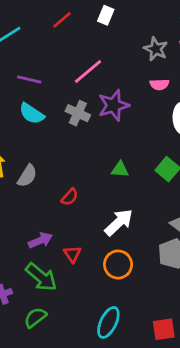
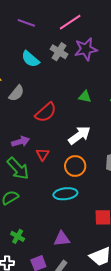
cyan semicircle: (32, 114) -> (30, 59), moved
red semicircle: (70, 197) -> (46, 112), size x1.6
cyan ellipse: (108, 322) -> (65, 194), moved, turned 50

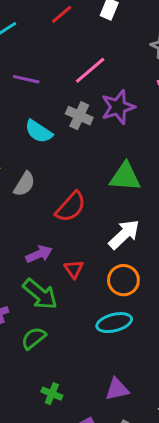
green triangle: (85, 97) -> (125, 177), size x1.6

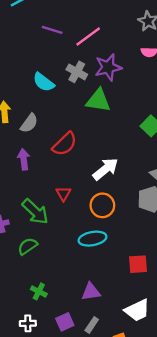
purple line: (26, 79) -> (52, 30), moved
green triangle: (125, 177) -> (98, 101), moved
purple arrow: (39, 254) -> (24, 159), moved, turned -78

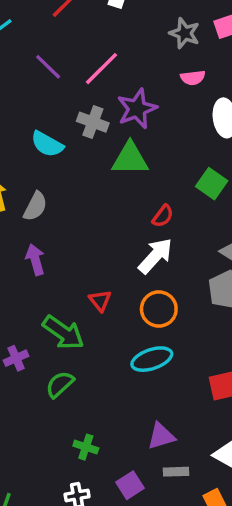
purple line: (52, 30) -> (48, 67), turned 36
red semicircle: (65, 144) -> (163, 216), moved, size x0.6
gray rectangle: (92, 325) -> (176, 472), moved, turned 63

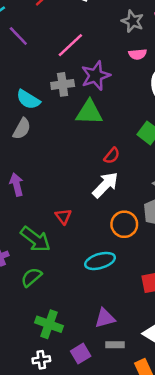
purple line: (48, 67) -> (18, 36), moved
gray cross: (93, 122) -> (63, 84), turned -30
gray semicircle: (35, 206) -> (22, 129), moved
orange circle: (159, 309) -> (124, 224), moved
green cross: (86, 447) -> (49, 324), size x1.5

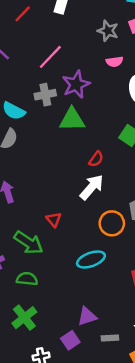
green semicircle: (31, 277) -> (27, 279), turned 50
purple triangle: (105, 318) -> (87, 316), moved
green cross: (49, 324) -> (24, 318), moved, turned 35
purple square: (81, 354) -> (70, 340), moved

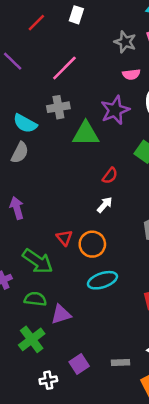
purple star: (76, 84) -> (115, 110), moved
white arrow: (92, 187) -> (105, 205), size x0.6
orange circle: (112, 223) -> (92, 244), moved
purple triangle: (87, 316) -> (61, 314), moved

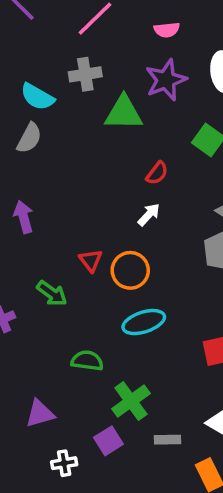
pink semicircle: (131, 74) -> (167, 30), moved
green arrow: (38, 261) -> (52, 293), size x0.7
green semicircle: (35, 299) -> (87, 361), moved
purple triangle: (61, 314) -> (40, 414), moved
green cross: (32, 339) -> (131, 401), moved

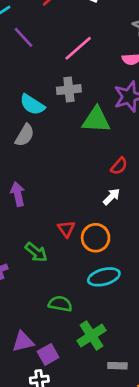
purple square: (108, 441) -> (48, 354), moved

